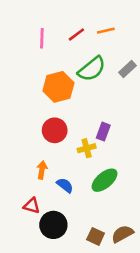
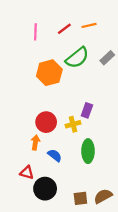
red circle: (55, 130) -> (46, 122), moved
green ellipse: (105, 180) -> (88, 151), turned -50
brown square: (96, 236) -> (80, 198), turned -32

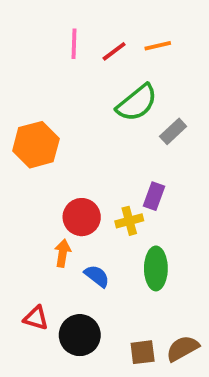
pink line: (35, 32) -> (74, 44), moved
gray rectangle: (107, 58) -> (173, 131), moved
orange hexagon: (49, 73) -> (36, 145), moved
red triangle: (27, 173) -> (36, 318), moved

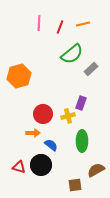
red line: (114, 51) -> (60, 27), turned -32
orange arrow: (63, 253) -> (33, 133), turned 80
black circle: (80, 335) -> (41, 165), moved
brown semicircle: (183, 348) -> (96, 170), moved

